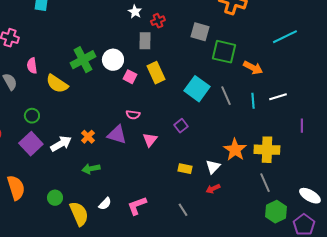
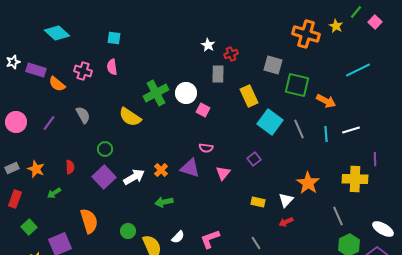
pink semicircle: (32, 66) -> (112, 67), moved
yellow rectangle: (156, 73) -> (249, 96), moved
yellow cross: (267, 150) -> (355, 179), moved

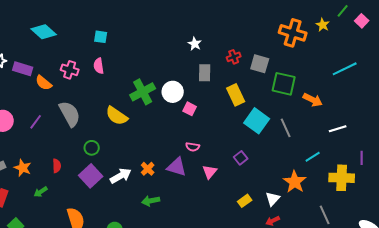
red cross: (231, 54) -> (234, 57), moved
gray semicircle: (83, 115) -> (70, 114), size x1.5
cyan line: (326, 134) -> (313, 157), moved, turned 63
yellow rectangle: (258, 202) -> (245, 201), turned -48

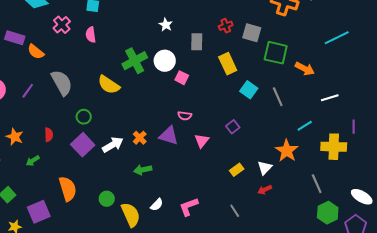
white star: (195, 44) -> (166, 25), moved
pink cross: (70, 70) -> (62, 25), moved, turned 30
cyan square: (257, 121) -> (249, 90), size x0.7

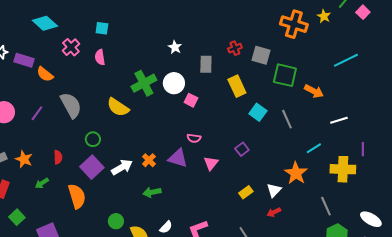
orange semicircle: (68, 189) -> (77, 196), moved

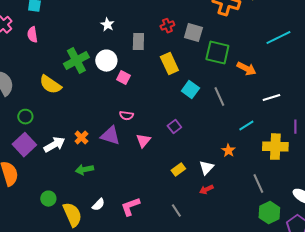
orange star: (296, 173) -> (228, 151), size x0.6

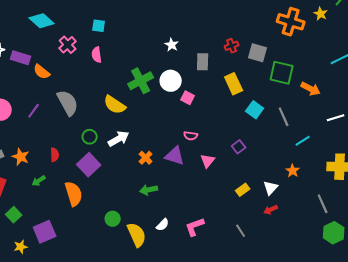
cyan line: (246, 126) -> (303, 141), moved
white arrow: (54, 145) -> (119, 139), moved

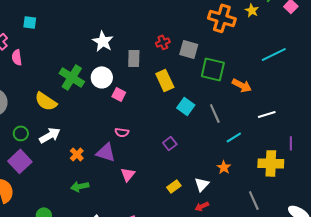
white star: (172, 45) -> (103, 41), size x1.5
pink semicircle: (97, 55) -> (17, 57), moved
green cross: (141, 81) -> (72, 77), turned -30
pink triangle: (208, 161) -> (128, 174), moved

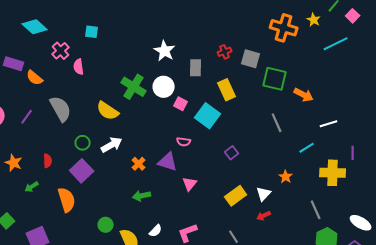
cyan line: (274, 54) -> (336, 44), moved
cyan square: (186, 106) -> (208, 116), moved, size x1.4
cyan line: (234, 137) -> (307, 148), moved
yellow rectangle: (174, 186) -> (236, 196), size x1.5

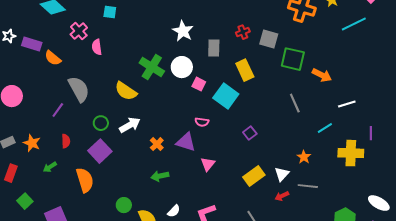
purple line: (27, 117) -> (58, 110), moved
gray line: (316, 210) -> (308, 186), moved, turned -60

